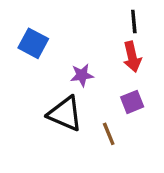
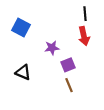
purple square: (132, 102) -> (68, 65), moved
black triangle: (65, 114) -> (23, 72), moved, size x0.7

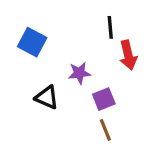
black line: (85, 14) -> (110, 27), moved
black triangle: (23, 72) -> (47, 97), moved

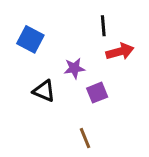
red arrow: (128, 55) -> (120, 52), turned -92
brown line: (105, 130) -> (85, 138), moved

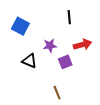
red arrow: (120, 52) -> (83, 45), moved

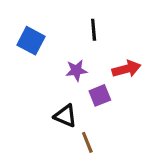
black line: (69, 17) -> (94, 30), moved
black triangle: (30, 61) -> (65, 116), moved

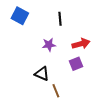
blue square: (31, 41) -> (20, 16), moved
purple square: (100, 95) -> (76, 64), moved

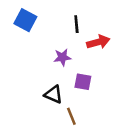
red arrow: (81, 44) -> (98, 42), moved
purple square: (76, 64) -> (83, 82), moved, turned 32

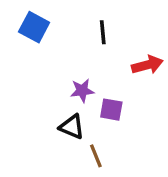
red arrow: (98, 42) -> (147, 65), moved
purple star: (62, 57) -> (82, 91), moved

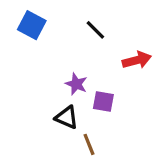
black line: (103, 32) -> (95, 30), turned -40
purple star: (82, 91) -> (76, 84), turned 30

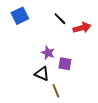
blue square: (32, 25) -> (20, 16), turned 36
red arrow: (137, 60) -> (82, 28), moved

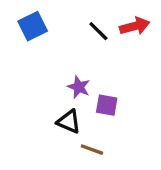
red arrow: (82, 28) -> (135, 26), moved
brown line: (56, 91) -> (92, 150), turned -48

